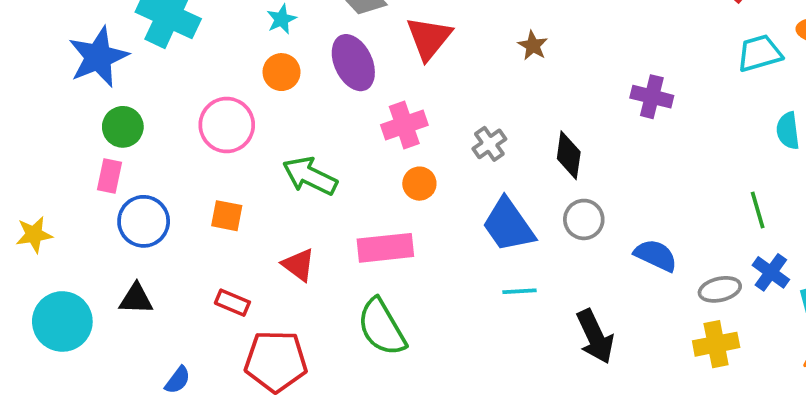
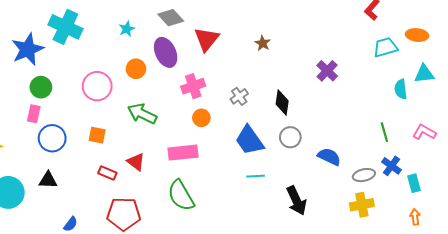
orange circle: (282, 72) -> (136, 69), moved
purple cross: (652, 97) -> (327, 71), turned 30
red rectangle: (232, 303) -> (107, 173), moved

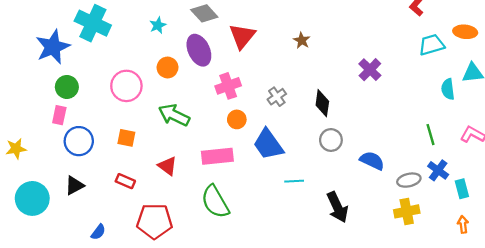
blue trapezoid: (249, 140) -> (268, 144), moved
red rectangle: (107, 173) -> (125, 181), moved
black triangle: (48, 180) -> (74, 185), turned -30

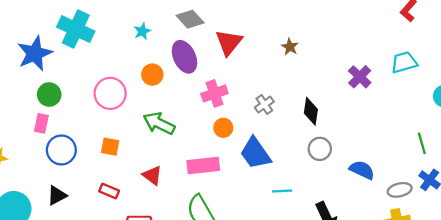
cyan trapezoid: (432, 45) -> (404, 62), moved

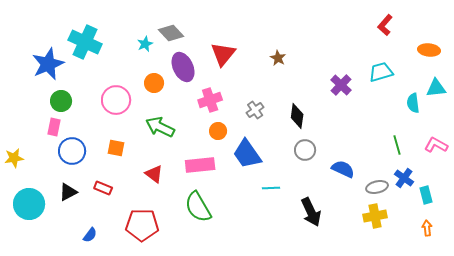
gray diamond: (190, 19) -> (171, 33), moved
red rectangle: (109, 191) -> (103, 188), moved

